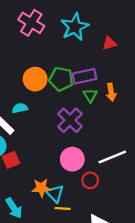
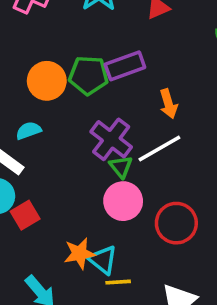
orange arrow: (111, 92) -> (168, 104), moved
green triangle: (90, 95) -> (121, 167), moved
white line: (112, 157) -> (159, 148), moved
red circle: (90, 180) -> (176, 223), moved, size x1.5

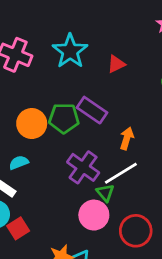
purple rectangle: (125, 66) -> (92, 110), turned 56
orange arrow: (168, 104) -> (127, 138), turned -145
green triangle: (121, 167) -> (105, 193), moved

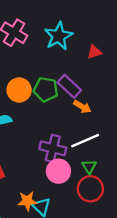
orange arrow: (127, 138) -> (82, 107), moved, turned 96
purple cross: (83, 167) -> (53, 148), moved, turned -30
green triangle: (105, 193) -> (89, 167), moved

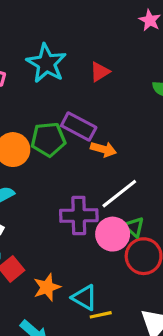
pink circle: (58, 171) -> (113, 234), moved
orange star: (27, 201) -> (47, 287), moved

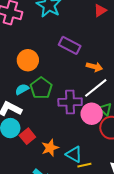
red triangle: (100, 72) -> (100, 10), moved
green pentagon: (48, 139) -> (41, 88), moved, turned -30
orange arrow: (103, 149) -> (94, 67), moved

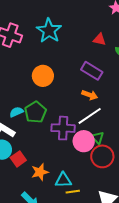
red triangle: (100, 10) -> (99, 39), turned 40
purple rectangle: (70, 45) -> (92, 71), moved
orange circle: (28, 60) -> (43, 76), moved
cyan triangle: (74, 154) -> (63, 180), turned -36

